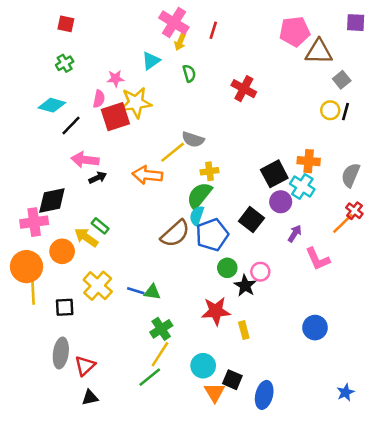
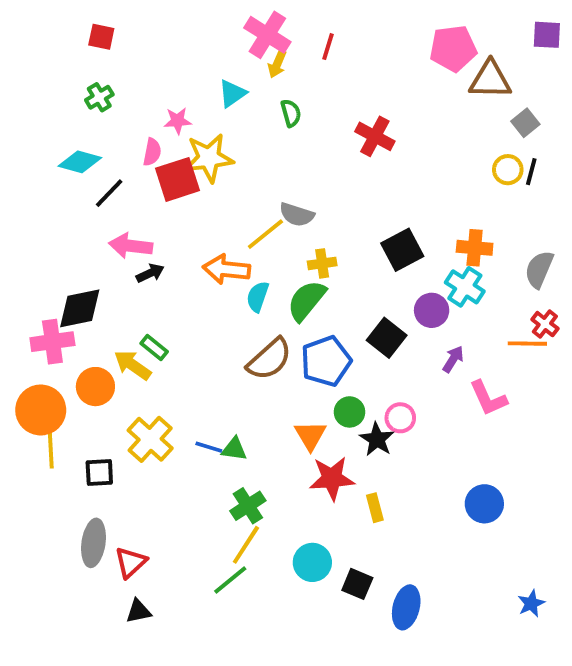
black square: (274, 174) -> (402, 250), moved
cyan semicircle: (197, 216) -> (258, 297), moved
orange line: (343, 223) -> (527, 344), turned 45
orange triangle: (215, 392) -> (310, 435), moved

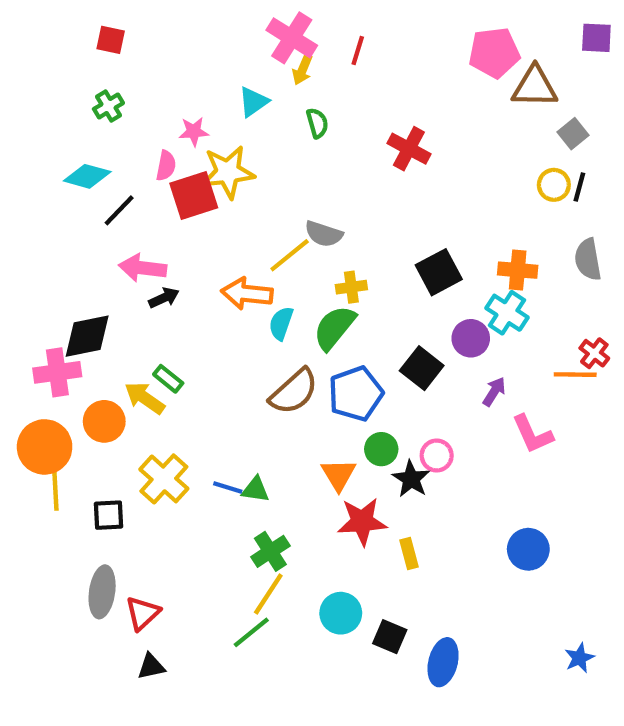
gray semicircle: (539, 269) -> (588, 259), moved, turned -33

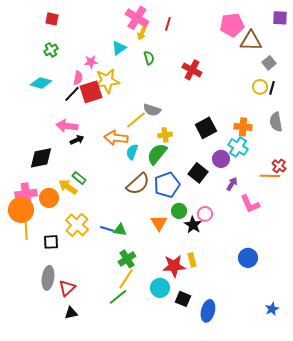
black line: (119, 210) -> (72, 94), moved
pink cross: (57, 372) -> (26, 194), moved
red star: (362, 522) -> (174, 266), moved

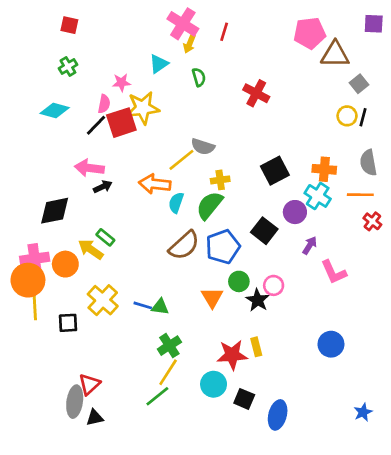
orange line: (270, 176) -> (360, 195), moved
gray ellipse: (48, 278) -> (75, 402), moved

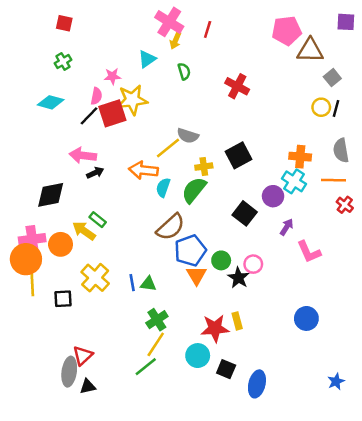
black square: (275, 171) -> (238, 155), moved
blue pentagon: (223, 247) -> (190, 251), moved
blue line: (143, 305) -> (132, 283), turned 63

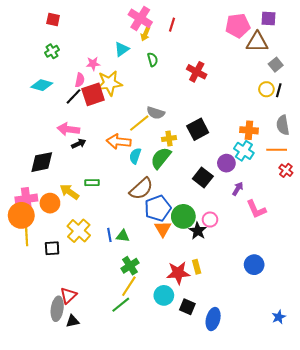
purple square: (346, 22) -> (268, 18), moved
green rectangle: (98, 220) -> (92, 183), moved, turned -40
green circle: (221, 260) -> (183, 216), size x1.5

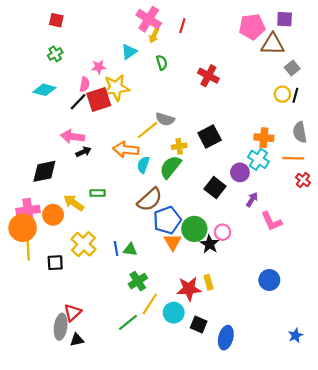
yellow line: (129, 286) -> (150, 304), moved

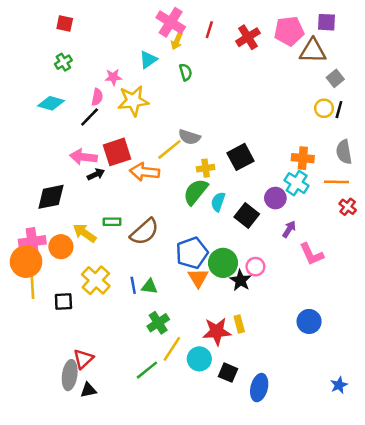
red cross: (208, 76) -> (248, 37), moved, turned 30
red square: (99, 100) -> (117, 152), moved
cyan semicircle: (143, 165) -> (218, 202), moved
brown semicircle: (150, 200) -> (144, 232), moved

